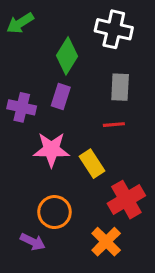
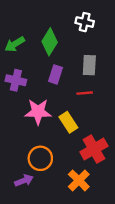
green arrow: (20, 23) -> (15, 44), moved
white cross: (114, 29) -> (85, 22), size x0.7
purple rectangle: (61, 96) -> (55, 74), moved
purple arrow: (33, 242) -> (24, 180), turned -48

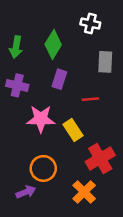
green arrow: (15, 44) -> (16, 47), turned -48
gray rectangle: (89, 65) -> (105, 62), moved

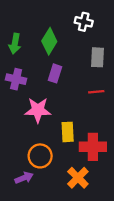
red line: (90, 99) -> (96, 92), moved
yellow rectangle: (73, 130) -> (68, 132), moved, turned 30
red cross: (100, 159) -> (93, 147), turned 30

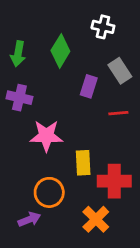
gray rectangle: (97, 57) -> (120, 71), turned -36
purple rectangle: (55, 73) -> (89, 86), moved

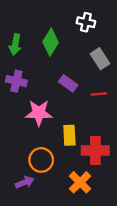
purple rectangle: (89, 86) -> (68, 83), moved, turned -72

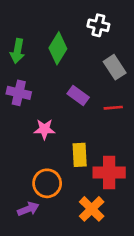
pink star: (39, 113) -> (44, 129), size x0.7

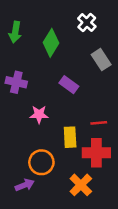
white cross: (98, 25) -> (87, 22), turned 30
green arrow: (17, 51) -> (15, 32), moved
red line: (113, 108) -> (99, 123), moved

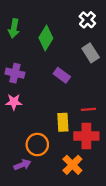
white cross: (87, 22) -> (87, 20), moved
pink star: (39, 114) -> (14, 102), moved

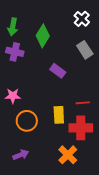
purple cross: (15, 73) -> (15, 52), moved
orange circle: (37, 145) -> (27, 121), moved

